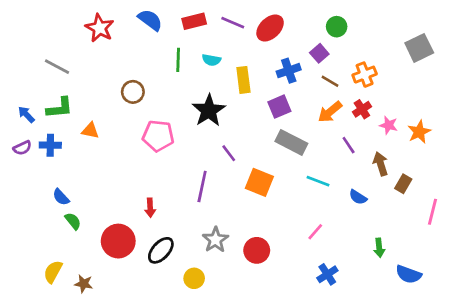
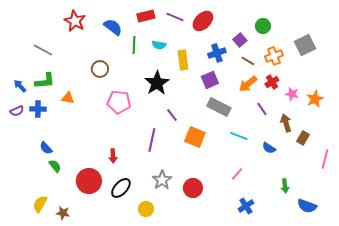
blue semicircle: (150, 20) -> (113, 27), moved
green circle: (337, 27) -> (263, 26), moved
gray square: (419, 48) -> (305, 45), moved

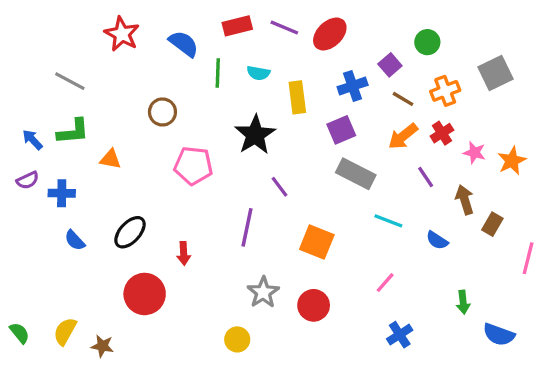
blue cross: (38, 109) -> (62, 193), moved
orange square: (195, 137) -> (317, 242), moved
green semicircle: (55, 166) -> (19, 333), moved
black ellipse: (121, 188) -> (130, 232), moved

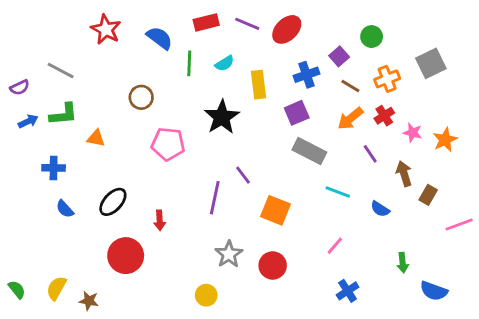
cyan semicircle: (258, 73) -> (225, 63), turned -42
blue arrow: (32, 140) -> (28, 121), turned 108
purple semicircle: (28, 180) -> (20, 87), moved
purple line: (279, 187) -> (243, 175), moved
pink line: (528, 258) -> (459, 224), turned 56

